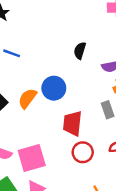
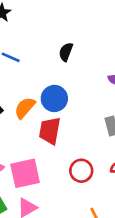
black semicircle: (80, 51) -> (66, 52), moved
red trapezoid: (72, 123) -> (50, 131), moved

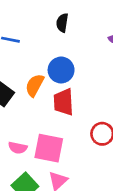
pink square: (25, 173) -> (49, 148), turned 36

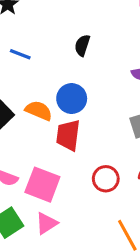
orange semicircle: (35, 85) -> (39, 111), turned 75

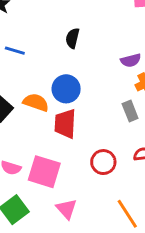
pink triangle: (46, 223) -> (66, 209), moved, turned -35

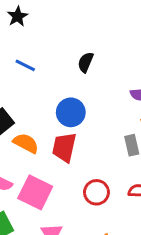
orange semicircle: (36, 102) -> (26, 143), moved

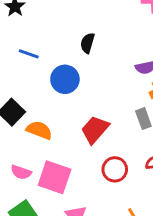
blue circle: (71, 112) -> (65, 79), moved
red trapezoid: (64, 147) -> (95, 130), moved, turned 36

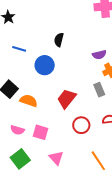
pink square: (55, 177) -> (40, 132), size x0.7

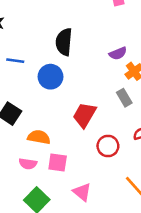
black semicircle: (59, 40) -> (64, 42), size x1.5
orange semicircle: (29, 101) -> (39, 137), moved

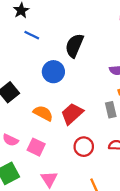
blue line: (15, 61) -> (32, 35), moved
orange semicircle: (39, 137) -> (43, 113), moved

